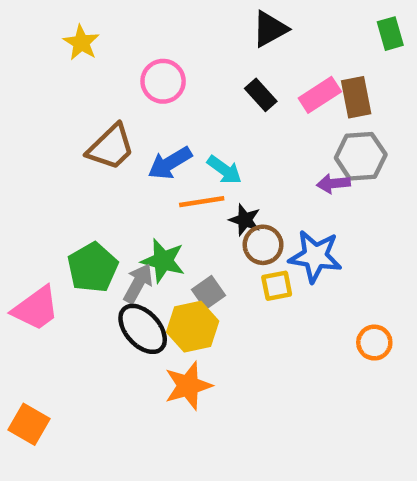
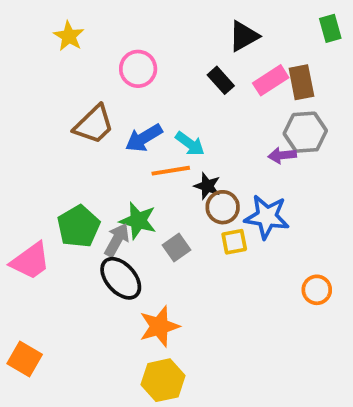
black triangle: (270, 29) -> (244, 36), moved
yellow hexagon: (193, 327) -> (163, 380), moved

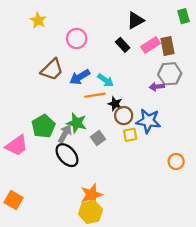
orange star: (159, 326) -> (92, 195), moved

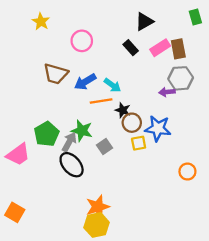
brown trapezoid: (52, 70) -> (56, 74), turned 60

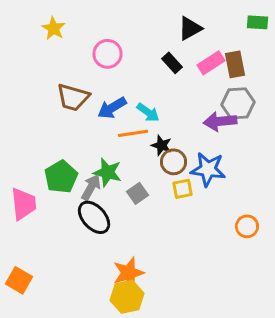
green rectangle: (195, 17) -> (257, 22), turned -70
purple arrow: (167, 92) -> (220, 121), size x1.5
pink trapezoid: (18, 154) -> (24, 204), turned -60

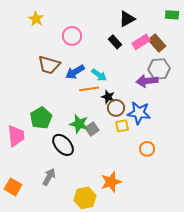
brown rectangle: (235, 64) -> (157, 43), turned -30
green star: (108, 172) -> (79, 124), moved
gray arrow: (91, 187) -> (49, 177), moved
orange circle: (247, 226) -> (147, 149), moved
orange star: (129, 273) -> (111, 182), moved

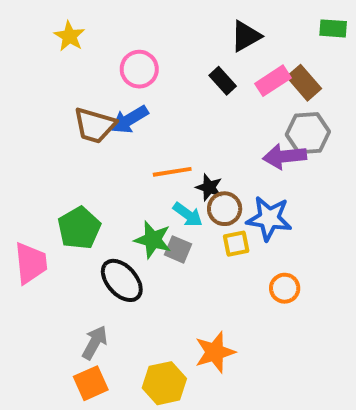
blue arrow: (75, 72) -> (130, 120), moved
cyan arrow: (99, 75) -> (188, 215), moved
gray square: (92, 129) -> (178, 249), turned -32
orange square: (13, 187) -> (91, 383), moved, turned 36

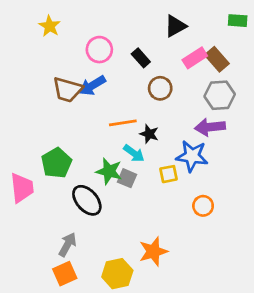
black rectangle: (223, 81) -> (141, 58), moved
purple arrow: (285, 156) -> (210, 127), moved
brown circle: (225, 209) -> (160, 88), moved

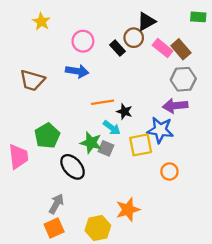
pink rectangle: (195, 58) -> (163, 48), turned 72
blue arrow: (92, 86) -> (77, 71), turned -140
brown circle: (160, 88) -> (134, 38), moved
brown trapezoid: (68, 90) -> (32, 80), moved
yellow square: (168, 174) -> (141, 145), size x1.5

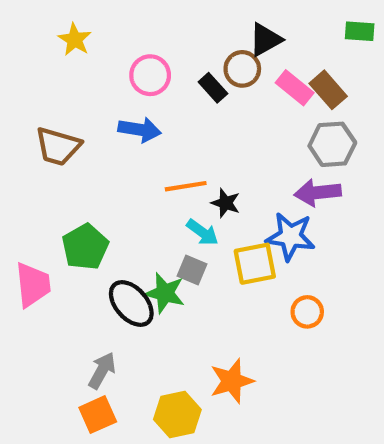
green star: (91, 143) -> (165, 293), moved

